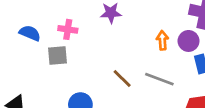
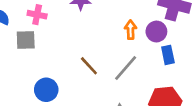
gray line: (159, 79) -> (126, 68), turned -72

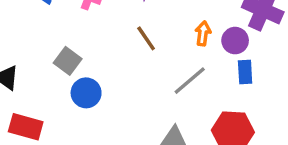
gray square: (26, 40) -> (68, 61), moved, turned 30
brown line: (89, 66) -> (146, 38), moved

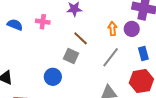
gray square: (68, 61) -> (71, 56), moved
blue rectangle: (245, 72) -> (143, 53), moved

